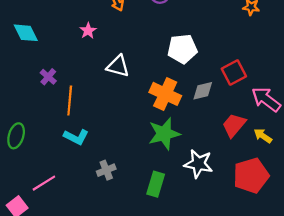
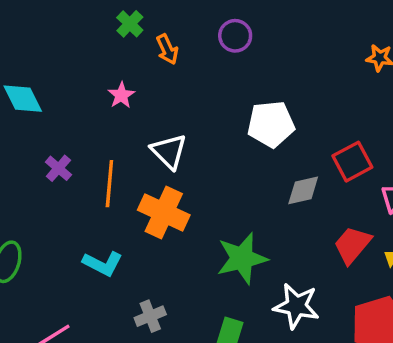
white triangle: (118, 66) -> (169, 151), turned 30
orange cross: (165, 94) -> (164, 212), moved
orange line: (70, 100) -> (109, 184), moved

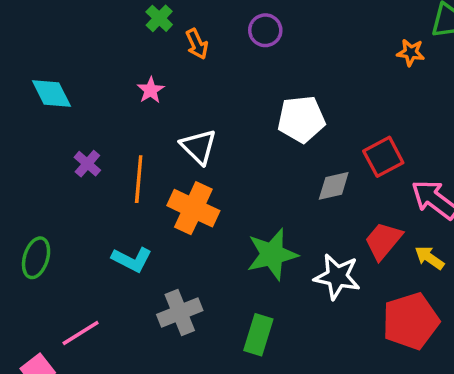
white star: (296, 306) -> (337, 277), moved
gray cross: (150, 316) -> (180, 313), size x1.4

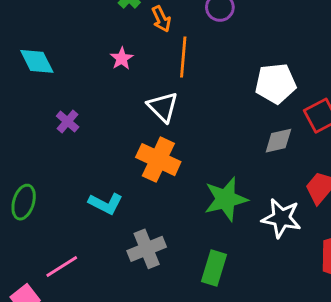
white pentagon: (301, 119) -> (276, 83), moved
orange line: (139, 179) -> (183, 57), moved

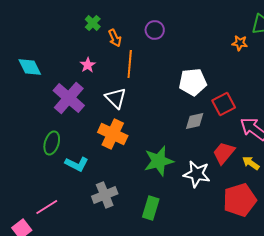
purple cross: (68, 121) -> (69, 98), moved, size x2.0
green ellipse: (24, 202) -> (52, 143), moved

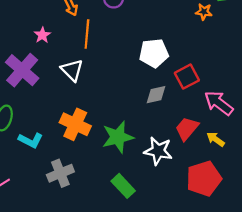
orange cross: (113, 134) -> (75, 124), moved
green rectangle: (151, 208) -> (123, 186), moved, turned -60

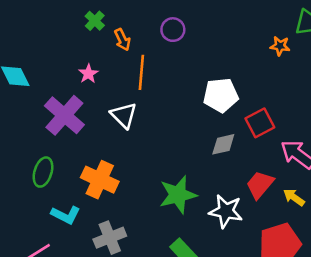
orange cross: (75, 124) -> (100, 180), moved
cyan L-shape: (31, 140) -> (66, 215), moved

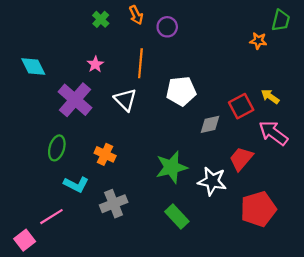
orange arrow: (122, 40) -> (136, 15), moved
white pentagon: (221, 95) -> (181, 91), moved
orange cross: (100, 180) -> (105, 154), size x0.7
yellow arrow: (294, 197) -> (270, 96), moved

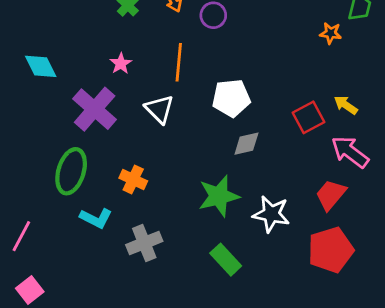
gray diamond: (210, 124) -> (246, 144), moved
green ellipse: (57, 148) -> (71, 171), size x1.4
red trapezoid: (241, 159) -> (331, 195), moved
pink line: (51, 217) -> (21, 236), moved, turned -30

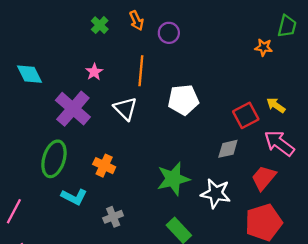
gray diamond: (246, 144) -> (228, 149), moved
gray cross: (144, 243) -> (113, 217), size x0.7

